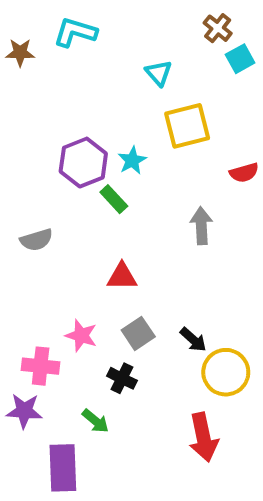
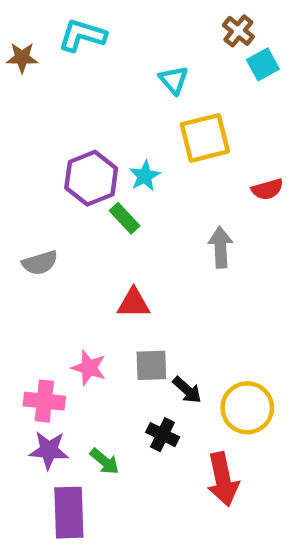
gray square: (138, 333) -> (151, 365), turned 32
black arrow: (193, 340) -> (187, 390), moved
black cross: (122, 378) -> (163, 435), moved
purple star: (24, 411) -> (49, 450), moved

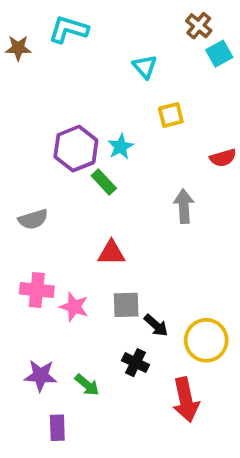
yellow square: (205, 138) -> (171, 115), size x0.6
pink cross: (44, 401) -> (37, 290), moved
purple rectangle: (69, 513) -> (57, 428), size x0.6

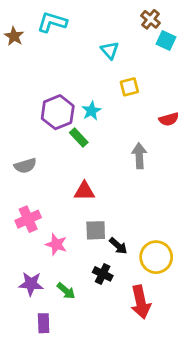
brown star: (18, 48) -> (14, 36), turned 30
cyan square: (219, 54) -> (166, 40), turned -36
pink cross: (37, 290) -> (28, 219), turned -30
pink star: (74, 307) -> (56, 244), moved

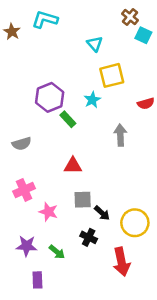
yellow square: (129, 87) -> (112, 75), size x1.5
cyan star: (91, 111) -> (92, 100), moved

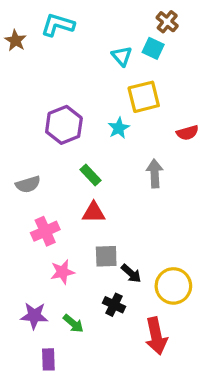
cyan square: (143, 35) -> (153, 48), moved
green rectangle: (68, 119) -> (91, 175), moved
pink cross: (24, 190) -> (45, 231), moved
pink star: (48, 212) -> (62, 272), turned -30

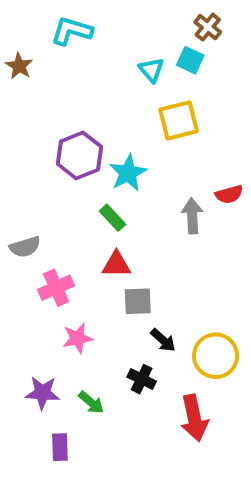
brown star: (15, 40) -> (19, 66), moved
cyan star: (119, 128) -> (128, 173), moved, size x1.4
red semicircle: (187, 133) -> (229, 194), moved
gray semicircle: (28, 184) -> (25, 247), moved
gray square: (106, 256) -> (138, 301), moved

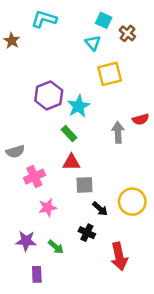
brown cross: (208, 27) -> (127, 33), moved
cyan square: (190, 60) -> (104, 20), moved
yellow circle: (216, 356) -> (132, 202), moved

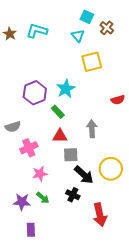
cyan L-shape: (44, 19) -> (37, 31), moved
purple hexagon: (49, 95) -> (35, 93), moved
gray arrow: (118, 132) -> (92, 129), moved
black arrow: (100, 209) -> (84, 175), size x1.5
green arrow: (56, 247) -> (43, 198), moved

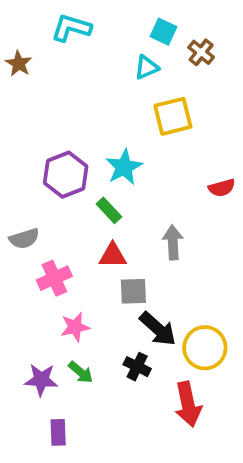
cyan L-shape: (37, 31) -> (71, 28), moved
cyan triangle: (78, 36) -> (147, 67), turned 48
yellow circle: (111, 169) -> (205, 348), moved

